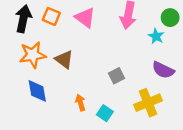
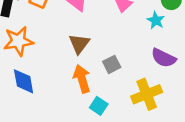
brown triangle: (64, 60) -> (79, 44), moved, turned 30
orange arrow: (80, 103) -> (82, 79), moved, size x1.5

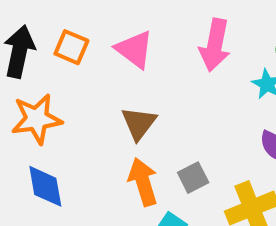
gray square: (112, 64) -> (193, 178), moved

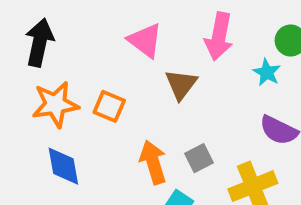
orange square: (71, 47) -> (109, 106), moved
brown triangle: (139, 123) -> (181, 84), moved

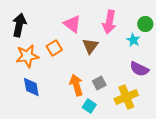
orange square: (109, 106) -> (54, 48), moved, turned 35

